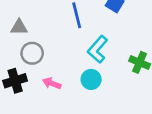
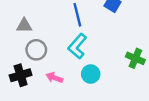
cyan L-shape: (98, 49) -> (77, 46), moved

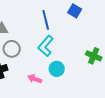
pink arrow: (54, 78) -> (35, 79), moved

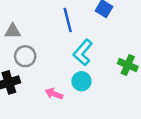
cyan L-shape: (46, 46) -> (83, 52), moved

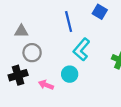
cyan circle: (81, 81) -> (70, 74), moved
pink arrow: (54, 94) -> (46, 85), moved

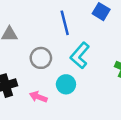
gray circle: (32, 53) -> (41, 58), moved

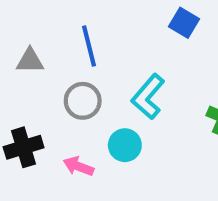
blue line: (65, 23) -> (89, 46), moved

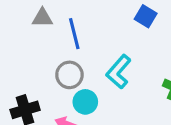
gray triangle: (30, 61) -> (42, 18), moved
cyan circle: (125, 145) -> (85, 102), moved

